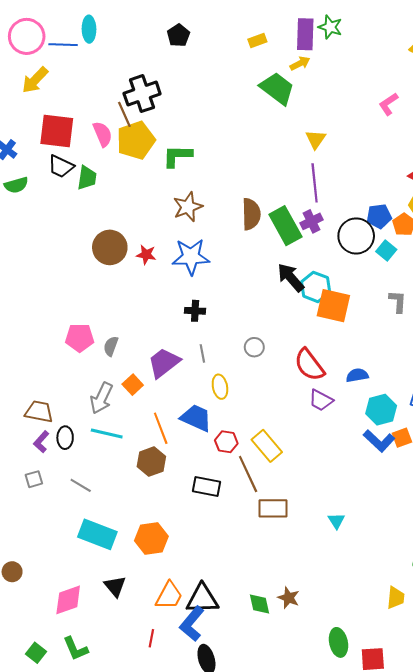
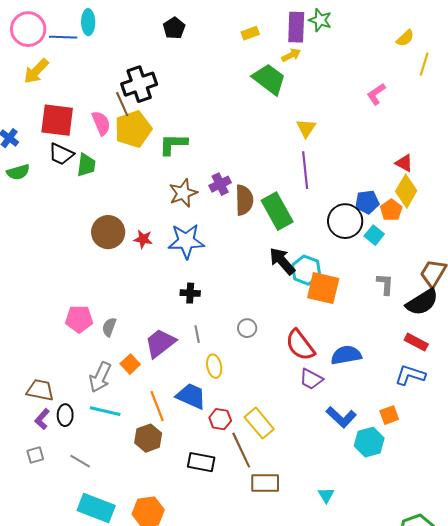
purple cross: (311, 221) -> (220, 184), moved
blue semicircle: (357, 375) -> (346, 355), size x1.4
cyan hexagon: (381, 410) -> (369, 442), moved
blue L-shape: (379, 441) -> (341, 417), moved

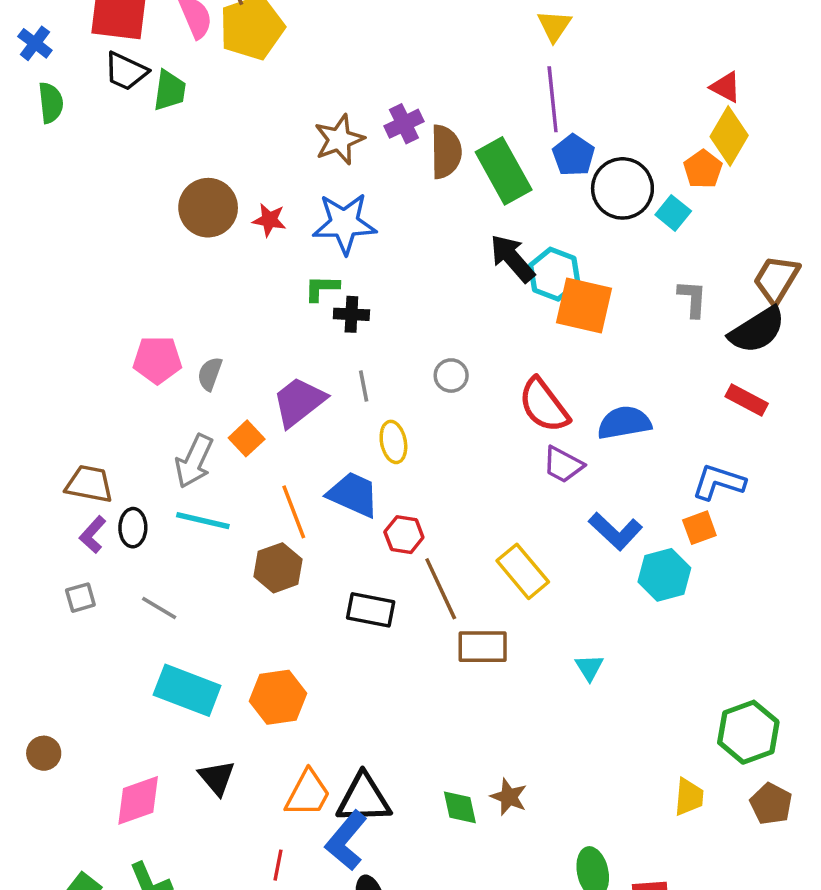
green L-shape: (173, 144) -> (322, 288), moved, size x0.7
green semicircle: (18, 172) -> (51, 103), turned -80
blue pentagon: (367, 202) -> (574, 155), moved, turned -30
blue L-shape: (410, 375) -> (719, 482), moved
yellow rectangle: (259, 423) -> (523, 571), moved

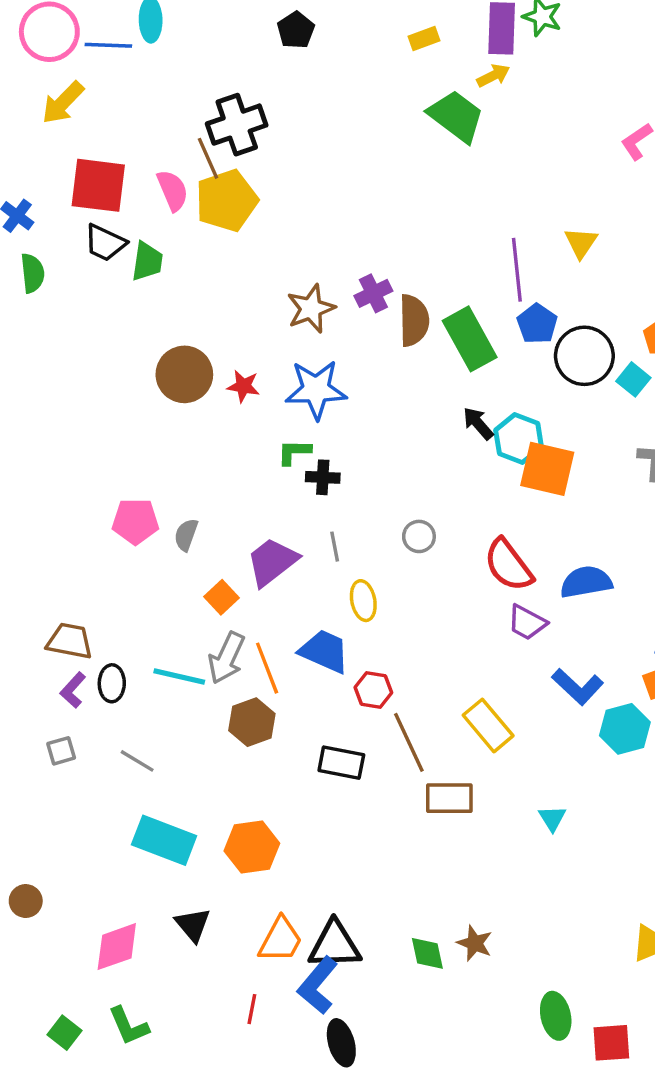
yellow triangle: (554, 26) -> (581, 243), moved
black arrow: (512, 258) -> (478, 423), size x0.7
gray arrow: (194, 461) -> (227, 658), moved

